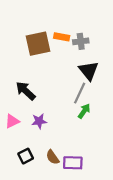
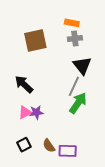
orange rectangle: (62, 37) -> (72, 23), moved
green arrow: (84, 111) -> (78, 103), size x1.5
pink triangle: (12, 121) -> (25, 112), moved

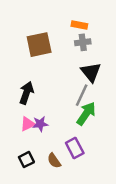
black arrow: (24, 84) -> (26, 93), turned 66
purple rectangle: (68, 151) -> (75, 148), moved, turned 60

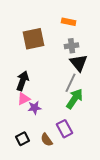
gray cross: (83, 42) -> (72, 46), moved
pink triangle: (28, 124) -> (24, 99), moved

